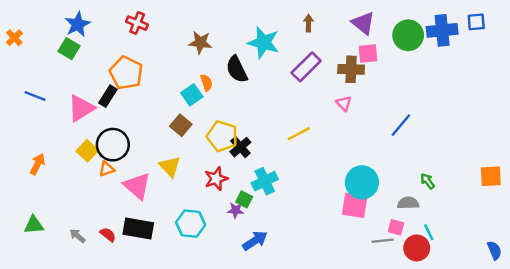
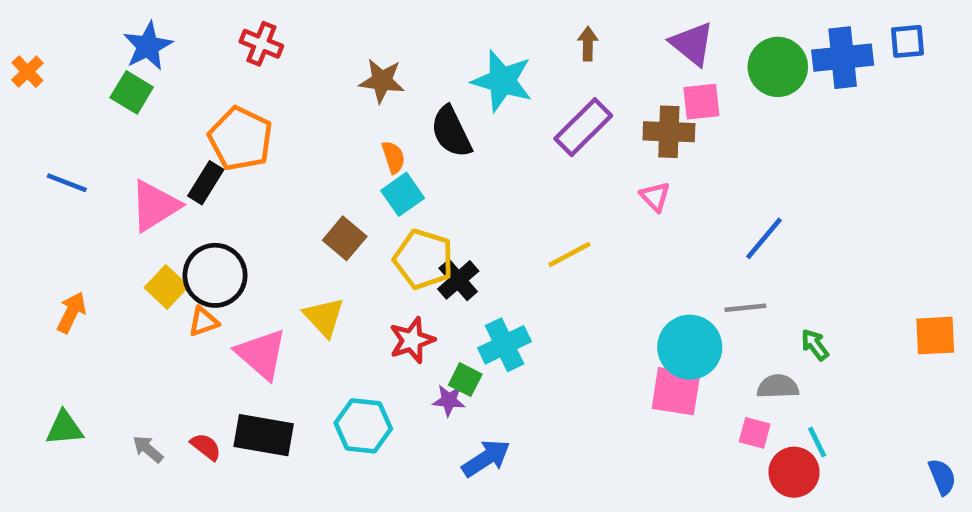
cyan square: (192, 95) -> (403, 194), moved
gray line: (383, 241) -> (745, 308), moved

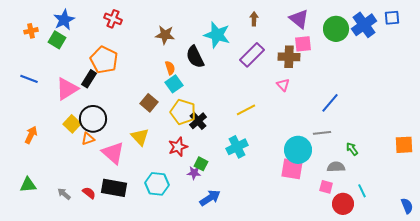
blue cross: (843, 58) -> (364, 25), turned -30
orange cross: (27, 72) -> (31, 31), moved, turned 32
cyan cross: (505, 345) -> (237, 147), moved
cyan line: (817, 442) -> (362, 191), moved

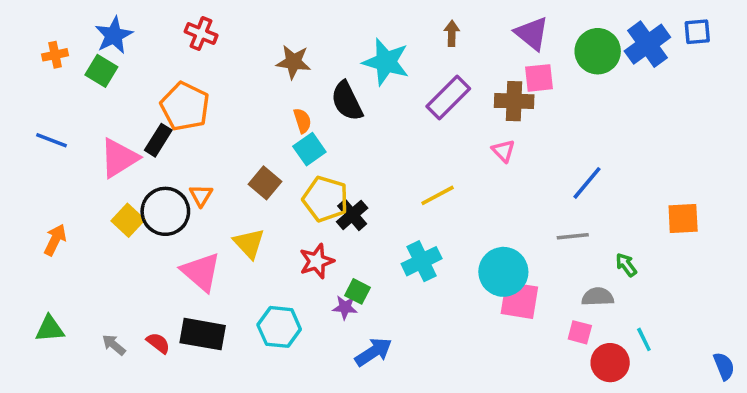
orange triangle: (88, 139) -> (201, 195), moved, turned -40
orange square: (404, 145) -> (683, 218), moved
cyan circle: (298, 150) -> (503, 272), moved

